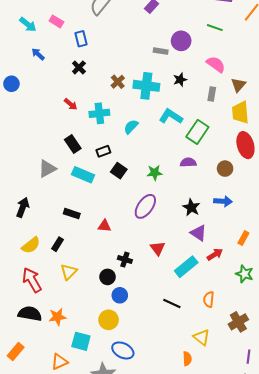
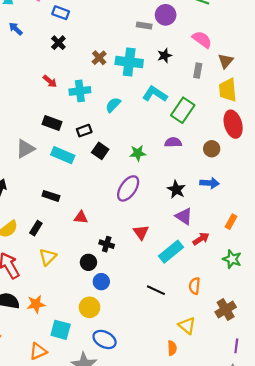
blue rectangle: (81, 39) -> (61, 13), turned -56
black rectangle: (73, 144) -> (52, 123), turned -36
red triangle: (104, 226) -> (81, 217), moved

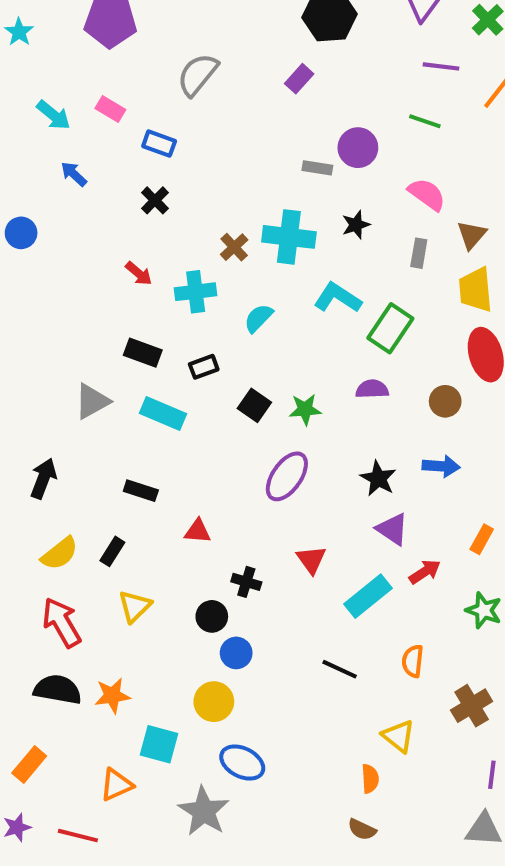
brown cross: (99, 58) -> (234, 247), moved
black square: (100, 151) -> (254, 405), moved

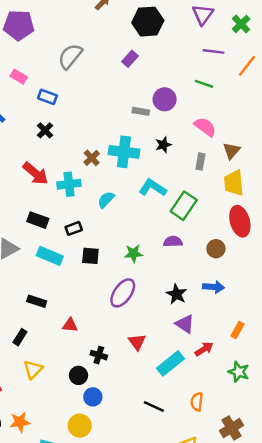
red arrow: (139, 273) -> (35, 173), size x1.6
black square: (254, 405) -> (90, 256), moved, turned -30

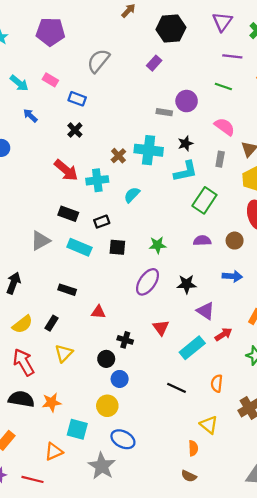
cyan L-shape: (153, 188) -> (185, 171), moved, turned 135
purple semicircle: (173, 242) -> (202, 241), moved
black star: (177, 294) -> (187, 284), moved, turned -30

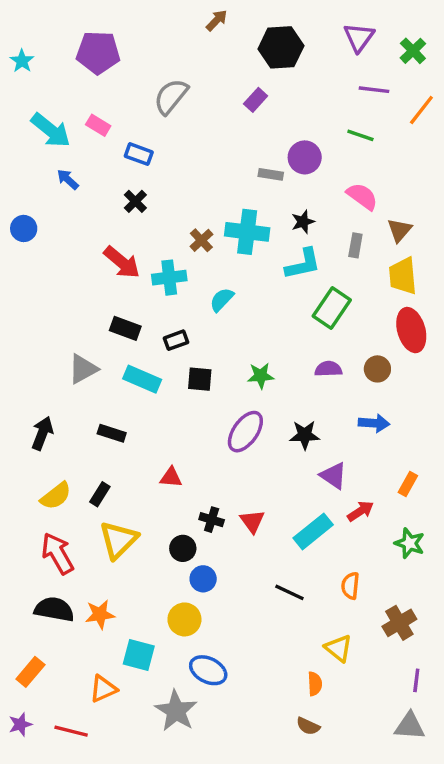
cyan arrow: (19, 83) -> (51, 130), size x1.4
black rectangle: (67, 290) -> (112, 433), moved
red triangle: (161, 328) -> (252, 521), moved
yellow triangle: (64, 353) -> (118, 540), size x1.4

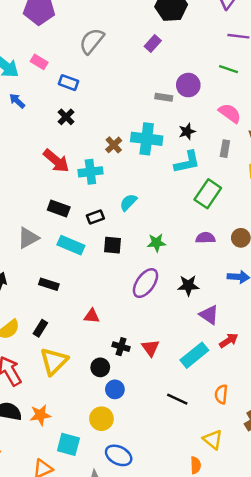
cyan semicircle: (222, 300) -> (128, 202), moved

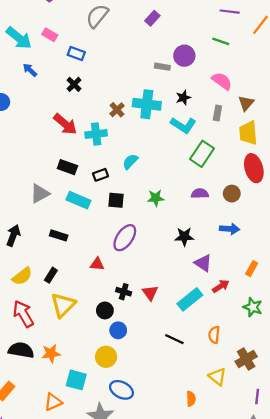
cyan L-shape: (187, 162) -> (183, 125), turned 45
purple ellipse: (145, 283) -> (125, 238), moved
yellow triangle: (213, 439) -> (217, 377), moved

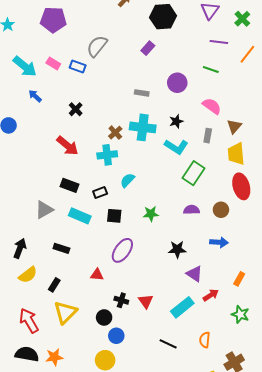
blue rectangle: (76, 53) -> (78, 66), moved
gray rectangle: (162, 67) -> (142, 93), moved
cyan cross: (96, 134) -> (107, 155), moved
yellow semicircle: (22, 276) -> (28, 275), moved

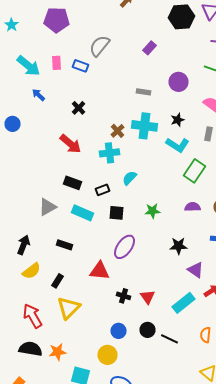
black hexagon: (163, 17) -> (182, 17), moved
pink rectangle: (53, 63) -> (56, 63), turned 56
red triangle: (97, 275) -> (100, 271), size x1.5
black circle: (104, 317) -> (148, 330), moved

